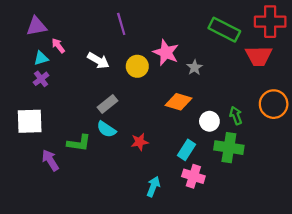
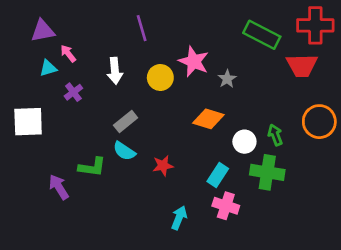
white arrow: (98, 61) -> (115, 71), turned 55
purple cross: (41, 79) -> (73, 92), moved
white square: (30, 121) -> (28, 122), moved

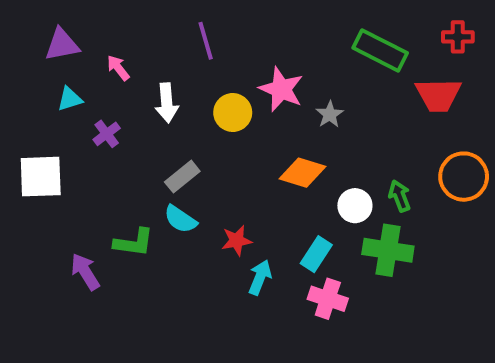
red cross: (315, 25) -> (458, 37), size x0.6
pink arrow: (68, 53) -> (118, 68), moved
cyan arrow: (179, 218) -> (260, 277), moved

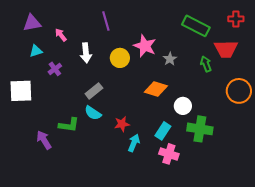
green arrow: (400, 196) -> (206, 64), moved

